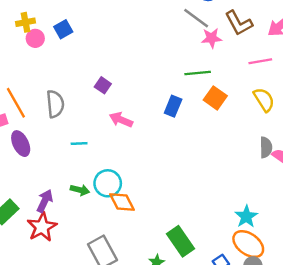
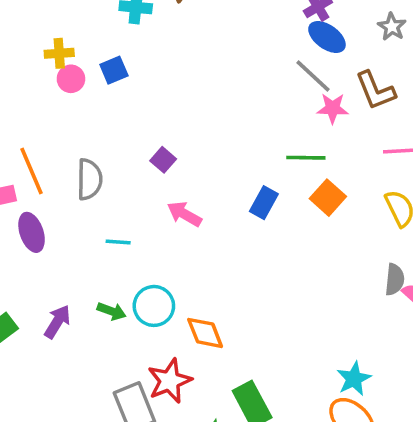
orange diamond: (122, 202) -> (205, 333), moved
red star: (42, 227) -> (170, 381), moved

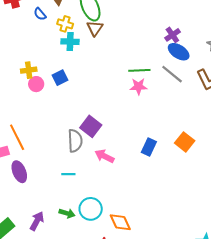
pink star: (333, 108) -> (139, 86), moved
green line: (306, 158) -> (139, 70), moved
purple square: (163, 160) -> (91, 126), size x1.5
gray semicircle: (89, 179) -> (75, 141), moved

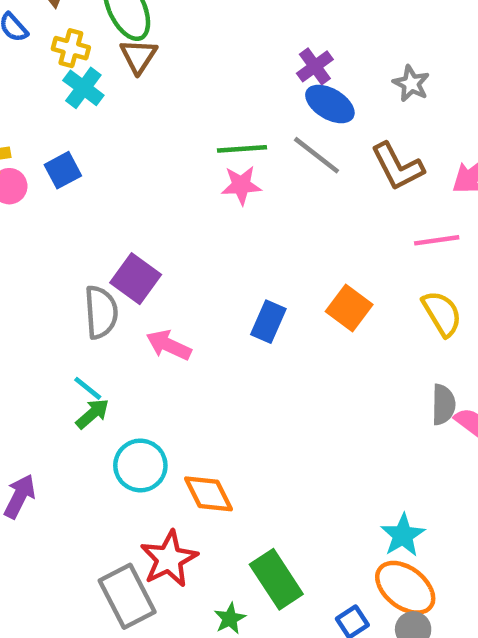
cyan cross: (70, 42) -> (83, 88), turned 36
cyan line: (68, 174) -> (88, 388), turned 40
green arrow: (67, 213) -> (92, 414), moved, turned -56

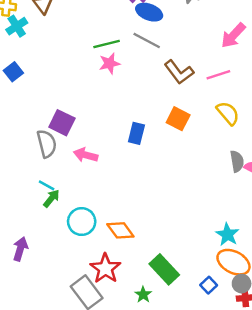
cyan cross: (83, 88) -> (17, 26), turned 30
brown L-shape: (397, 166) -> (179, 72), moved

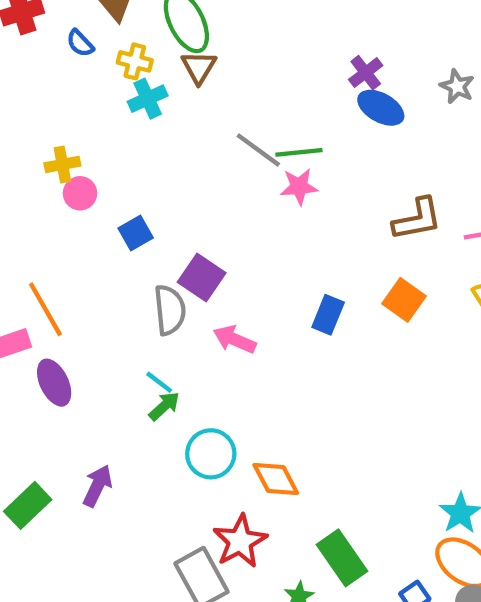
gray line: (147, 41) -> (258, 150), moved
blue square: (13, 72) -> (136, 233), moved
brown L-shape: (179, 72) -> (417, 219), turned -72

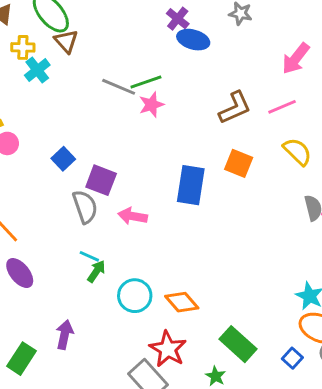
blue square: (136, 233) -> (63, 159), moved
blue rectangle: (328, 315) -> (191, 185), size x1.5

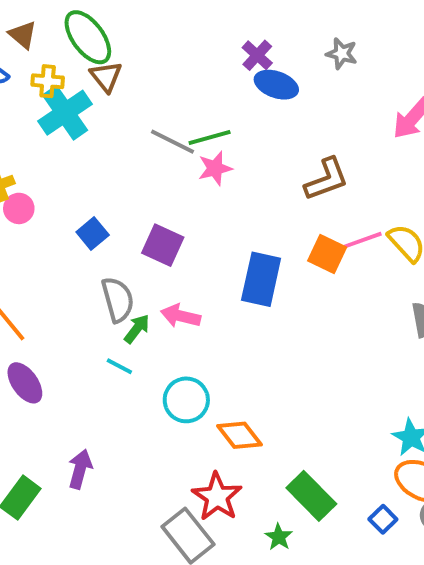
cyan cross: (37, 70) -> (65, 113), size x1.5
pink line: (282, 107) -> (363, 240), moved
purple square: (101, 180) -> (163, 245), moved
green arrow: (96, 271) -> (137, 329), moved
cyan circle: (135, 296) -> (186, 400), moved

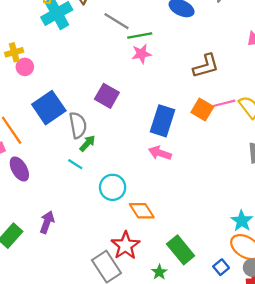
gray line: (173, 142) -> (117, 21), moved
blue square: (93, 233) -> (49, 108), moved, size x1.8
pink arrow: (181, 316) -> (160, 153), moved

